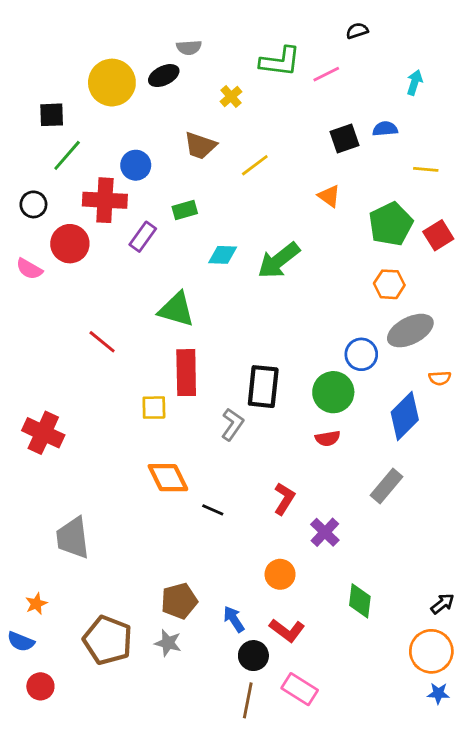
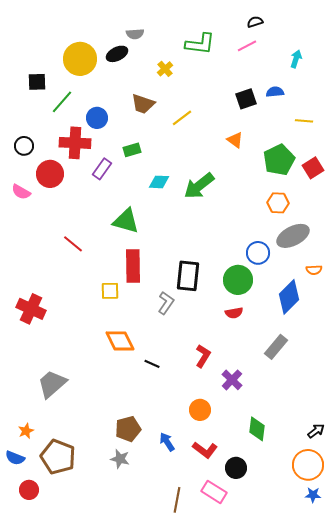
pink line: (326, 74) -> (247, 46), moved
green line: (67, 155) -> (62, 102), moved
gray trapezoid: (73, 538) -> (52, 384), turned 56
brown pentagon: (108, 640) -> (58, 457), moved
black circle: (253, 656) -> (236, 468), moved

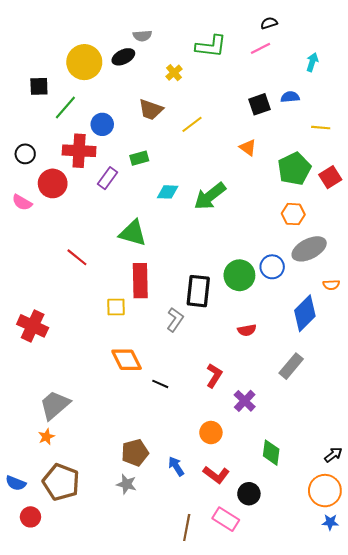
green circle: (238, 280) -> (239, 275), moved
orange star: (26, 431) -> (46, 437), moved

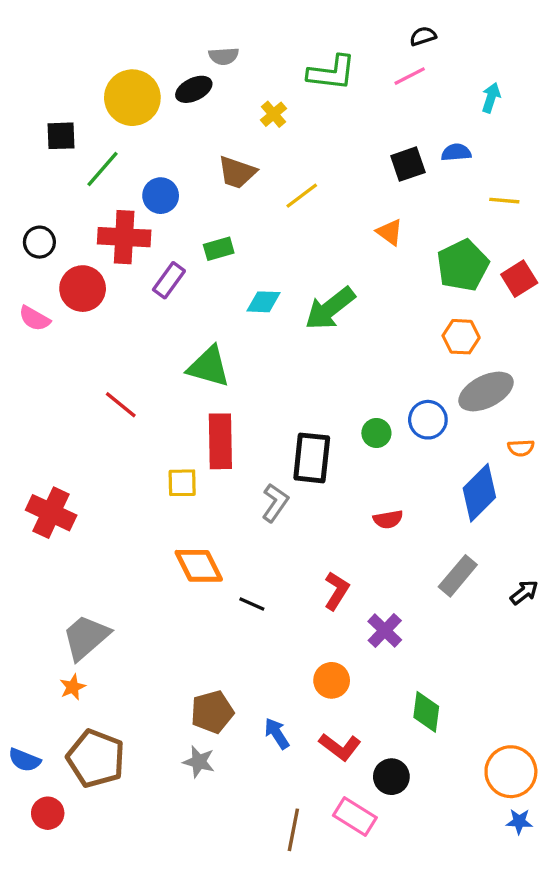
green circle: (239, 275) -> (376, 433), size x0.6
black arrow: (333, 455) -> (524, 592), moved

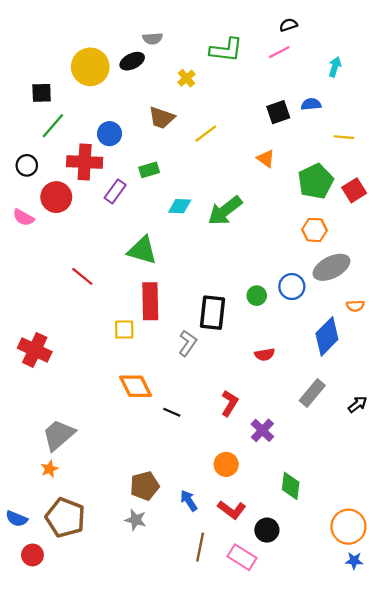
green line: (102, 169) -> (53, 126), moved
brown line: (293, 830) -> (200, 547), moved

